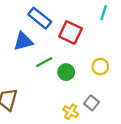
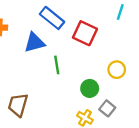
green line: (44, 62) -> (57, 65), turned -70
green circle: (66, 72) -> (90, 88), moved

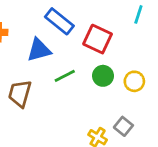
green line: (57, 65) -> (65, 76), turned 72
green circle: (90, 88) -> (103, 76), moved
brown trapezoid: (18, 105) -> (20, 94), moved

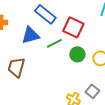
green line: (65, 76) -> (54, 43), moved

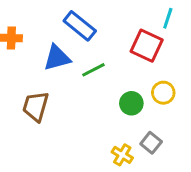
red square: (73, 27) -> (147, 46), moved
green circle: (77, 54) -> (131, 103), moved

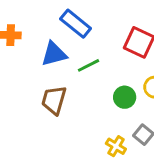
brown trapezoid: (36, 106) -> (54, 100), moved

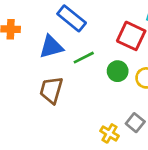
green circle: (125, 97) -> (118, 71), moved

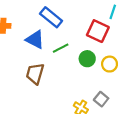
blue triangle: (51, 47) -> (35, 40), turned 42

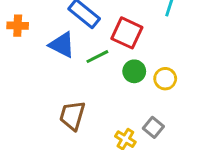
red square: (98, 31) -> (127, 33), moved
brown trapezoid: (35, 74) -> (72, 116), moved

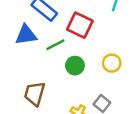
blue triangle: (62, 45) -> (26, 35), turned -35
green circle: (134, 71) -> (75, 66), moved

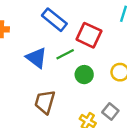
blue triangle: (26, 35) -> (36, 58), moved, turned 45

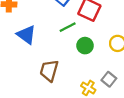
blue triangle: (36, 58) -> (26, 35), moved

